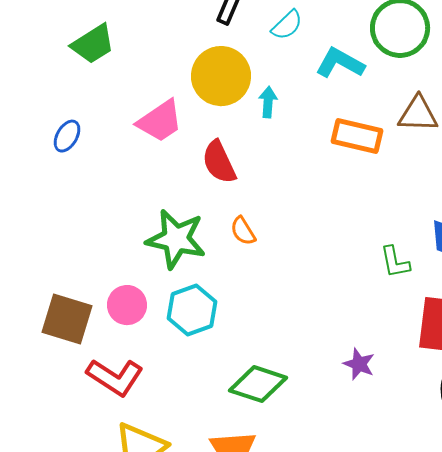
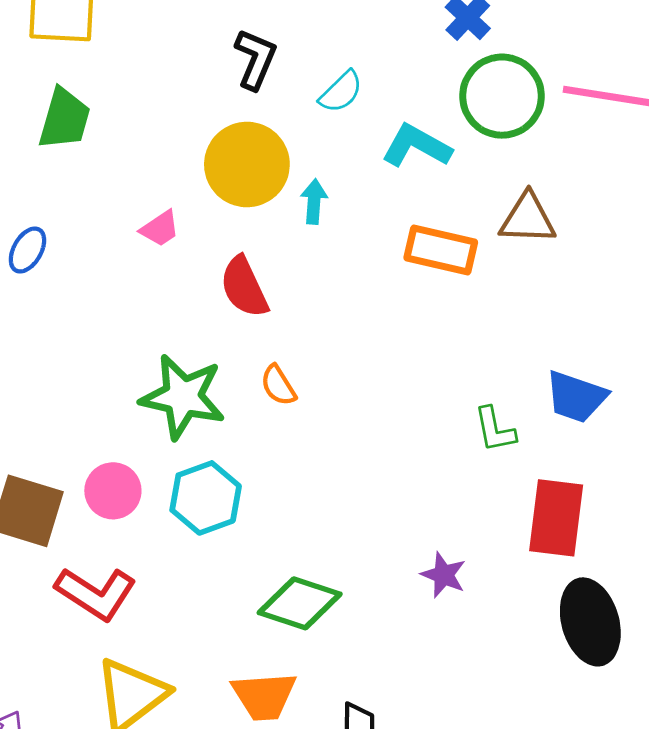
green trapezoid: (93, 44) -> (65, 119), turned -42
pink trapezoid: (160, 121) -> (160, 229), size x0.6

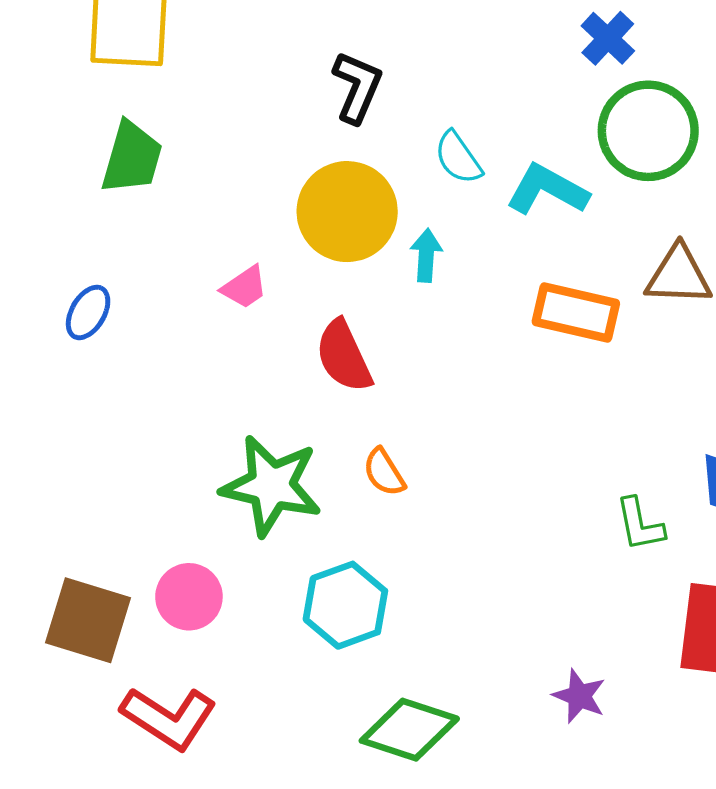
cyan semicircle: (341, 92) -> (458, 158), moved, turned 99
cyan hexagon: (206, 498) -> (345, 605), moved

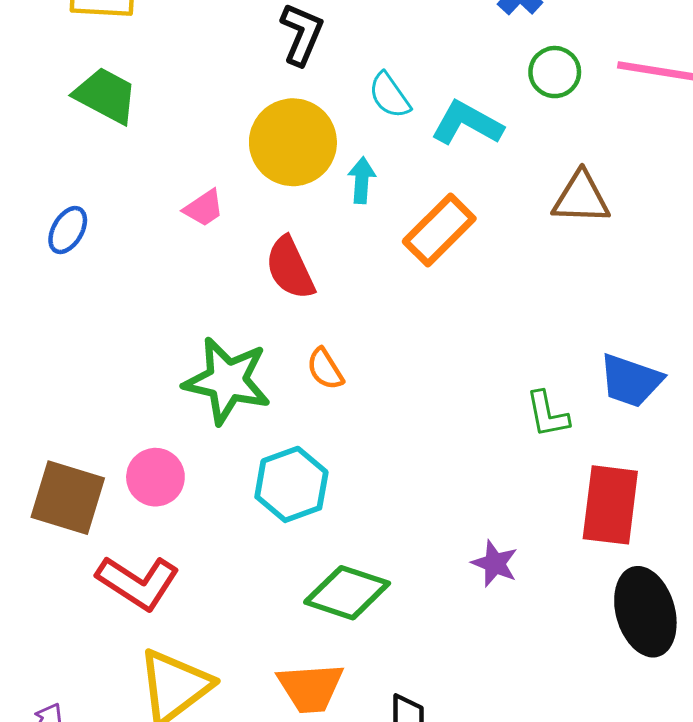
green circle: (648, 131) -> (555, 72), size x0.6
green trapezoid: (132, 158) -> (106, 95), turned -78
orange rectangle: (576, 312) -> (439, 230), moved, turned -58

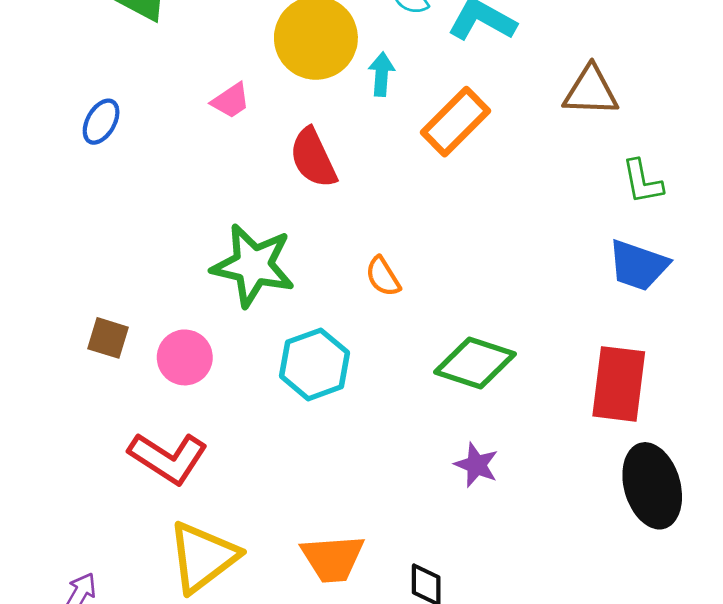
orange semicircle: (325, 369) -> (383, 277), moved
green L-shape: (547, 414) -> (642, 182), moved
brown square: (68, 498) -> (108, 338), moved, size x0.6
purple star: (495, 563) -> (476, 465), moved
green diamond: (347, 593) -> (475, 363), moved

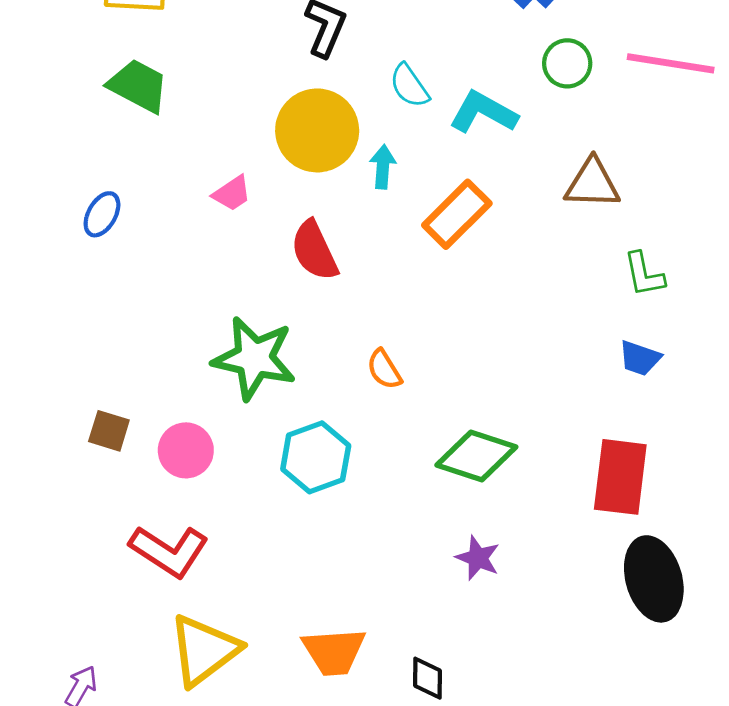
blue trapezoid: (638, 265) -> (640, 358), size x0.7

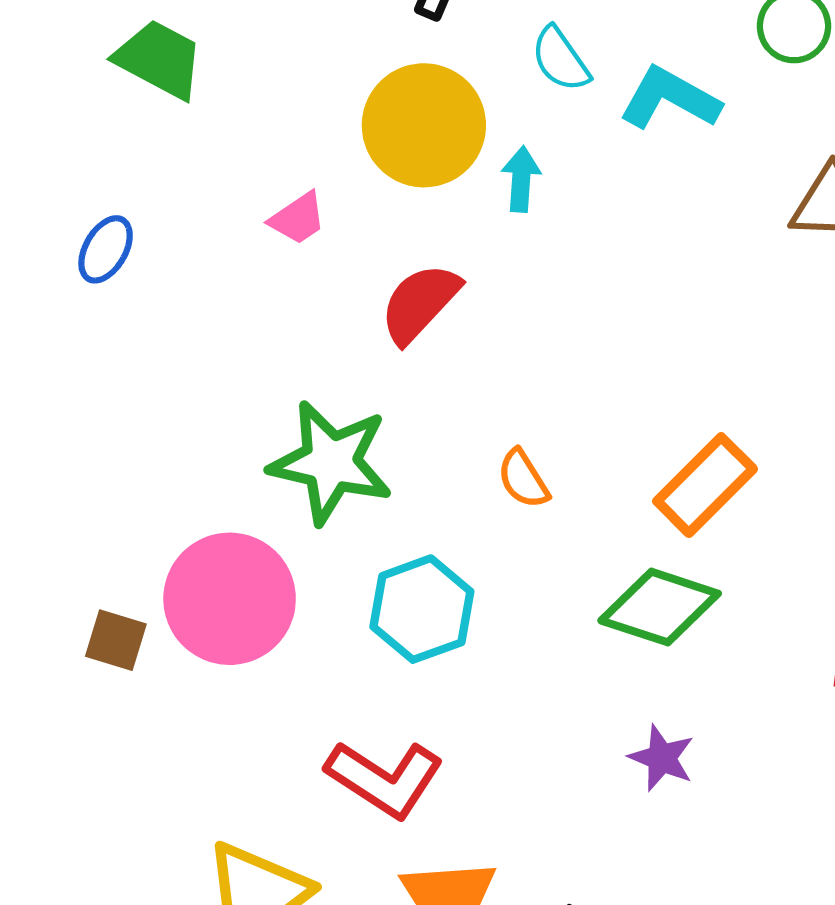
orange rectangle: (457, 214) -> (705, 485), moved
red semicircle: (314, 251) -> (420, 303), turned 68
brown square: (109, 431) -> (116, 640), moved
pink circle: (186, 450) -> (230, 599), size x1.6
red L-shape: (169, 551) -> (385, 779), moved

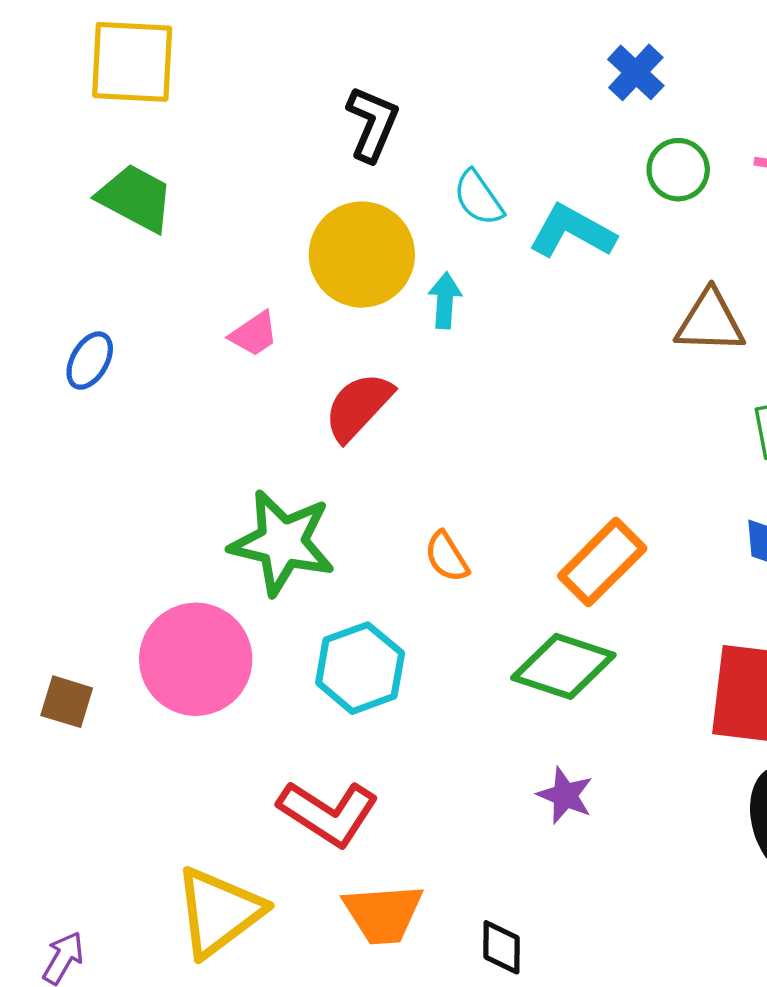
brown square: (116, 640) -> (67, 702), moved

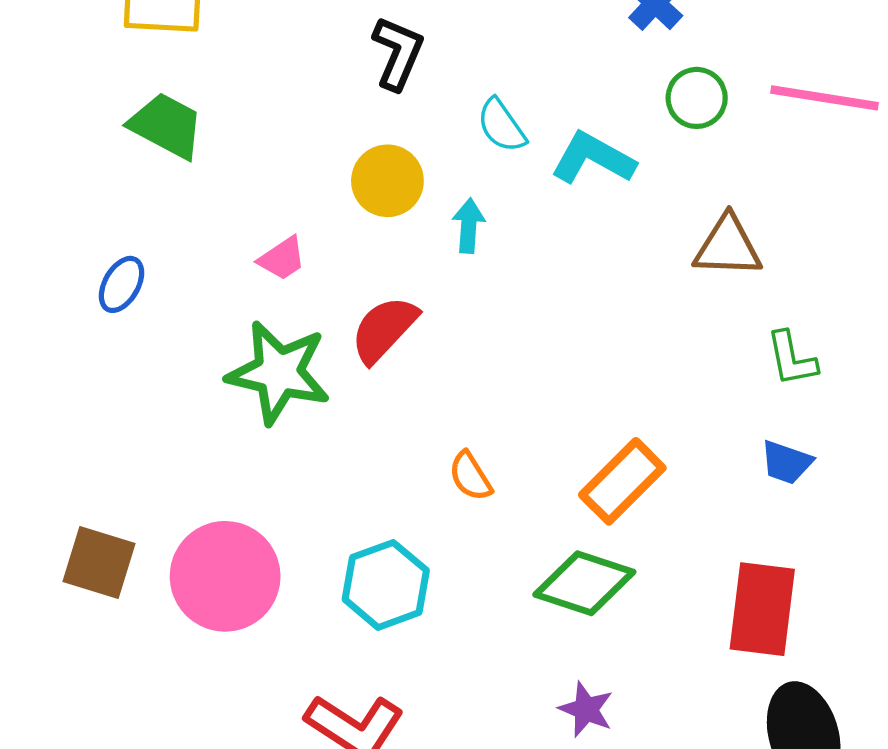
yellow circle: (362, 255) -> (387, 181), size x0.7
green star: (282, 543) -> (279, 373), moved
brown square: (67, 702) -> (99, 563), moved, size x1.4

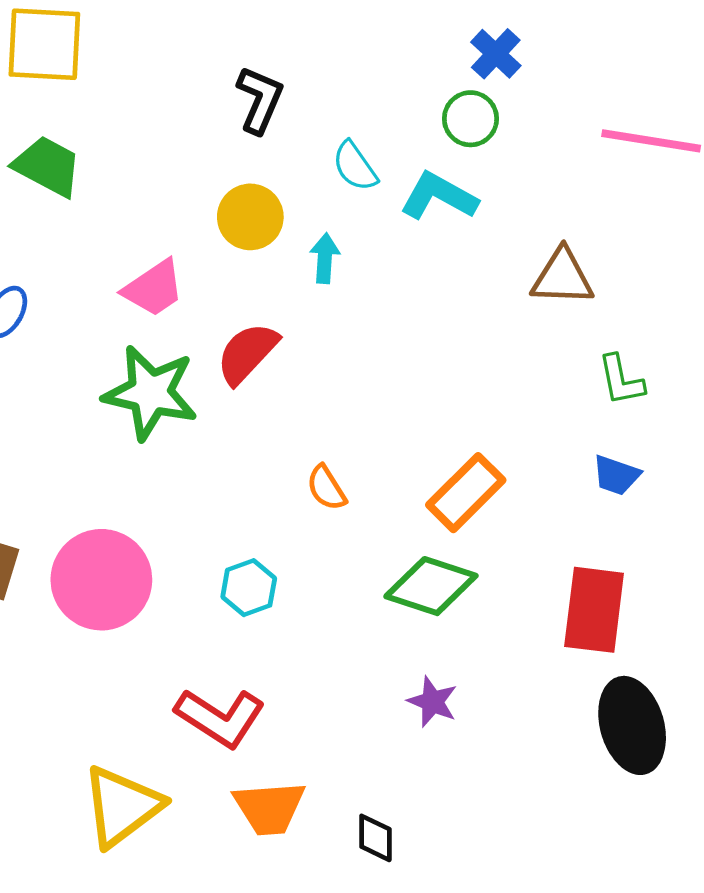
green circle: (697, 98) -> (470, 119), moved
pink trapezoid: (282, 259) -> (154, 288), size x1.4
cyan hexagon: (386, 585) -> (249, 588), size x0.7

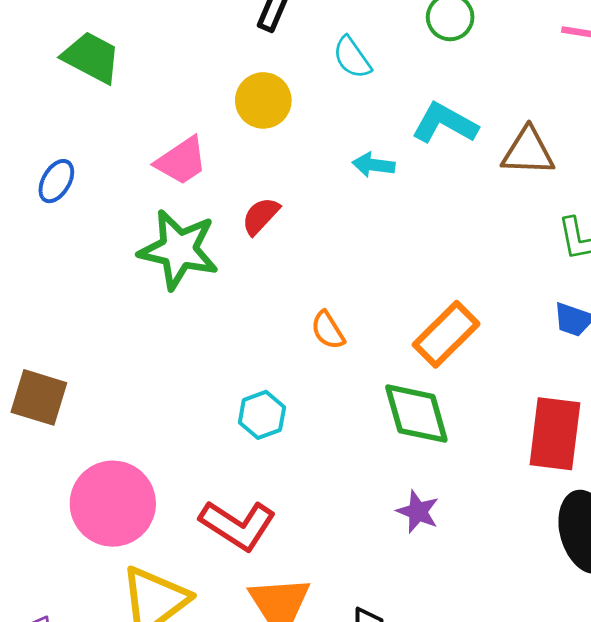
cyan L-shape: (439, 196) -> (445, 123), moved
cyan arrow: (325, 258) -> (373, 165), moved, turned -87
red semicircle: (247, 353) -> (261, 216), size x0.7
pink circle: (101, 580) -> (113, 504), moved
green diamond: (431, 586) -> (416, 414), turned 56

